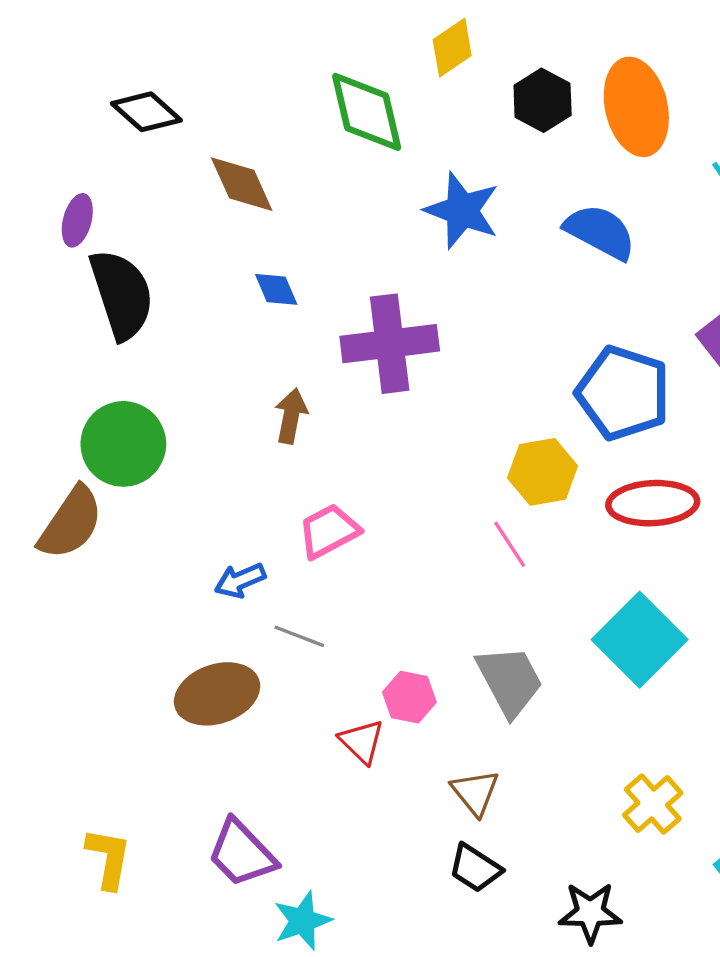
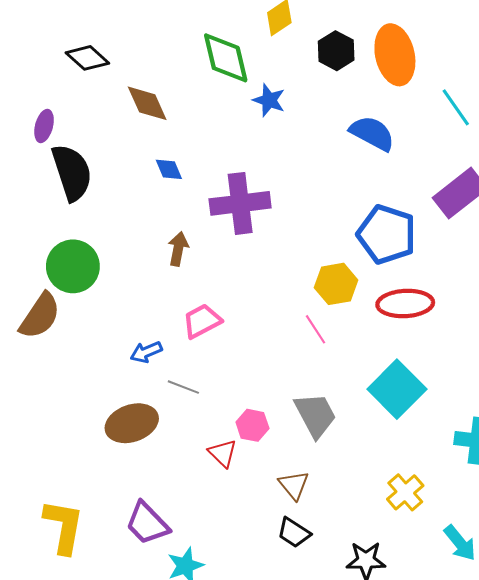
blue star: (462, 210) -> (269, 100), moved, size x0.7
yellow L-shape: (109, 858) -> (64, 526), size x1.4

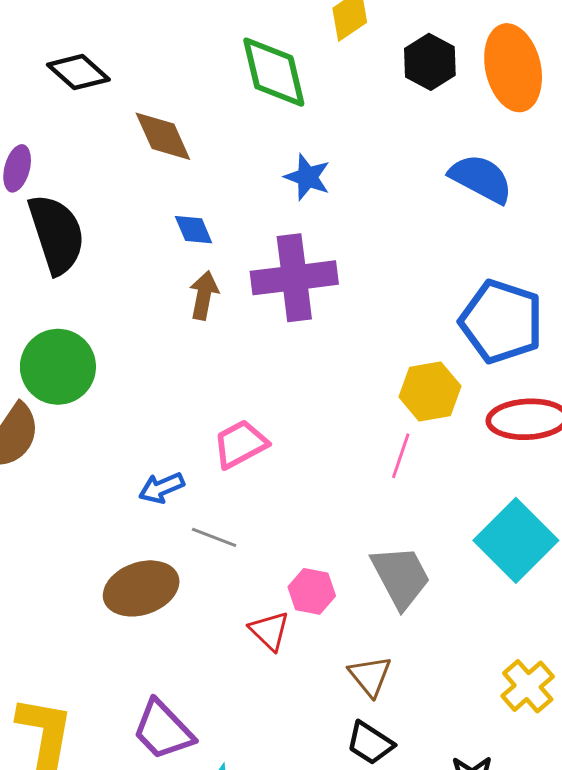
blue star: (269, 100) -> (307, 177), moved
brown arrow: (178, 249) -> (204, 295), moved
pink line: (315, 329) -> (401, 456), turned 52

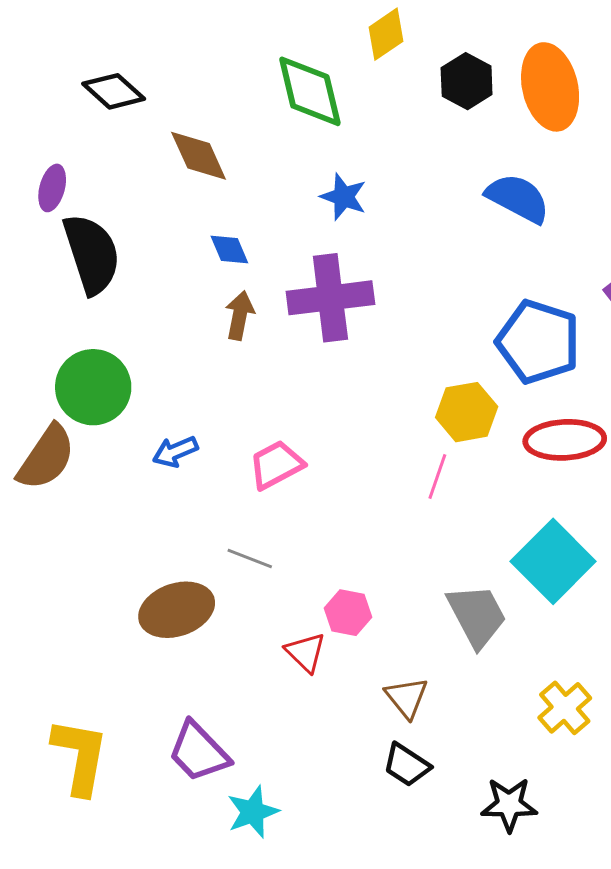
blue arrow: (162, 488) -> (175, 452), moved
gray trapezoid: (401, 577) -> (477, 616), moved

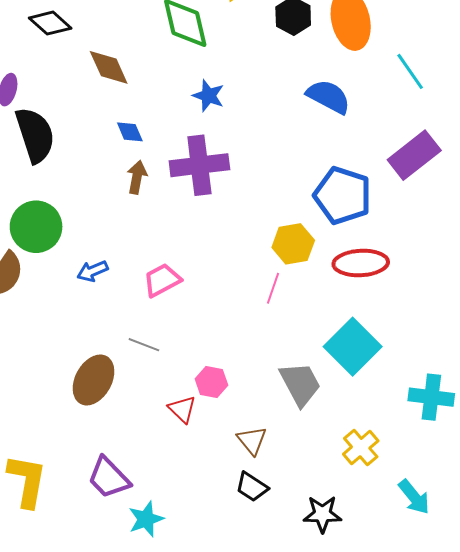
brown ellipse: (177, 610) -> (94, 380), turned -42

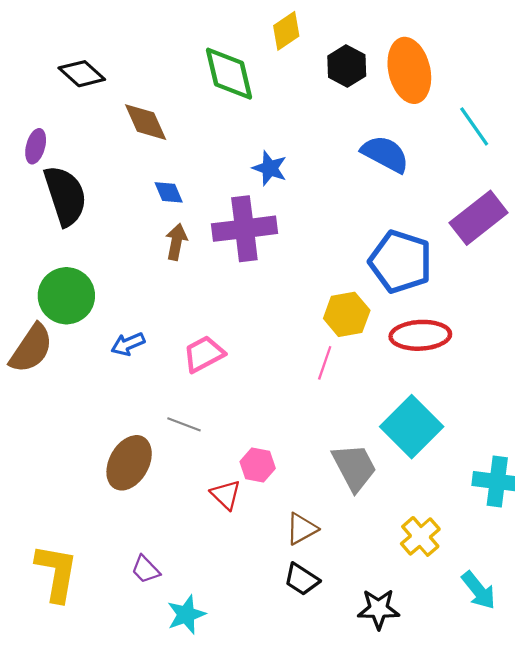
blue star: (208, 96) -> (270, 168), moved
brown triangle: (252, 440) -> (302, 529), turned 40
purple trapezoid: (109, 478) -> (146, 569), size x0.6

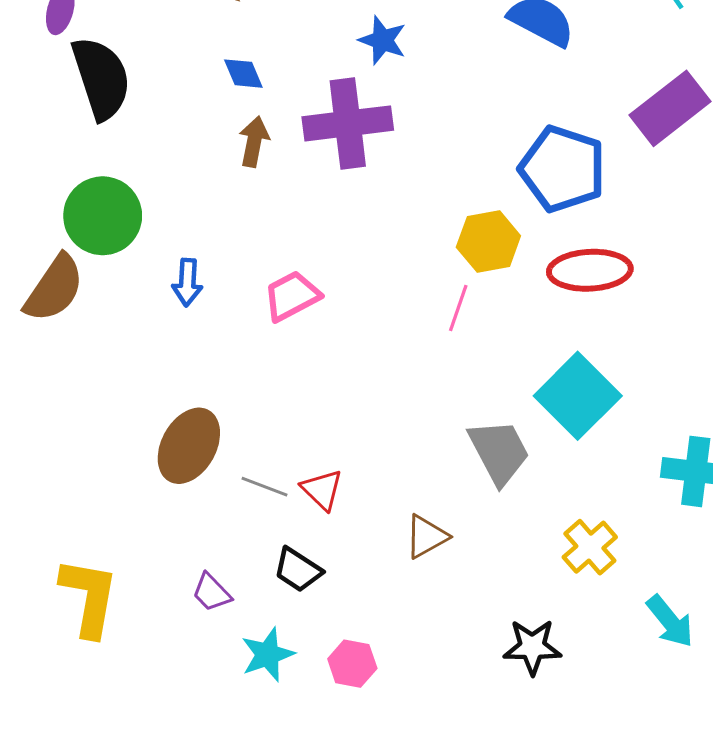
blue arrow: (128, 344) -> (187, 282), turned -64
gray line: (184, 424) -> (265, 487), moved
pink hexagon: (258, 465) -> (352, 664), moved
black trapezoid: (302, 579) -> (298, 570), moved

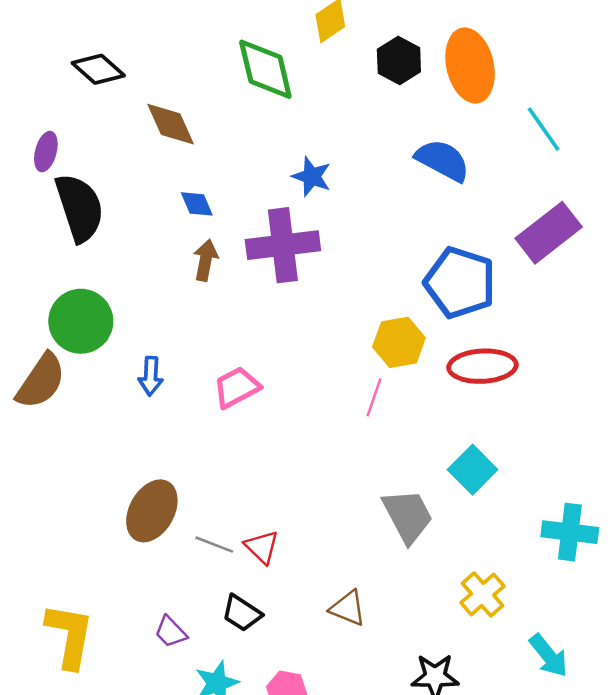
cyan square: (578, 396) -> (473, 470), size x0.7
brown triangle: (426, 537) -> (348, 608), moved, turned 51

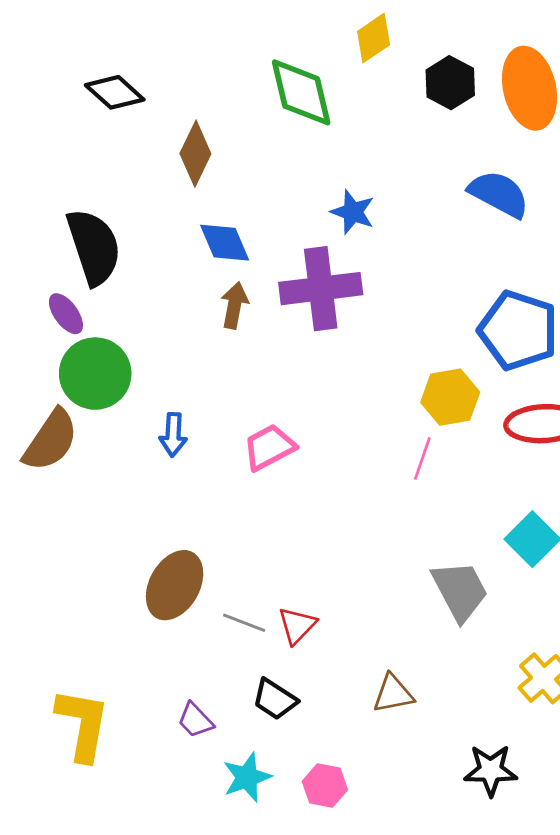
brown diamond: (171, 124) -> (195, 154), turned 50
purple ellipse: (46, 152) -> (66, 314), moved, turned -51
blue diamond: (197, 204) -> (225, 243), size x1.4
red triangle: (262, 547) -> (297, 626), turned 30
brown triangle: (348, 608) -> (393, 694), turned -33

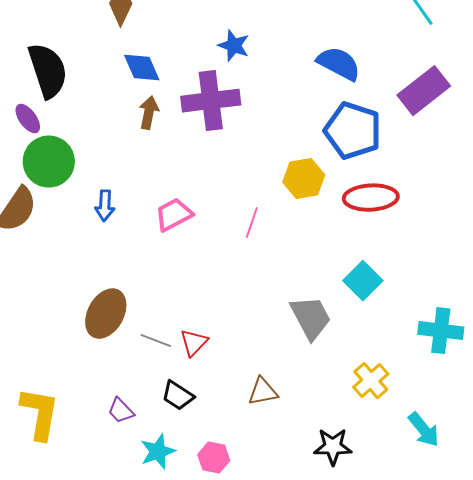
blue semicircle: (499, 194) -> (339, 64), moved
pink line: (422, 458) -> (252, 223), moved

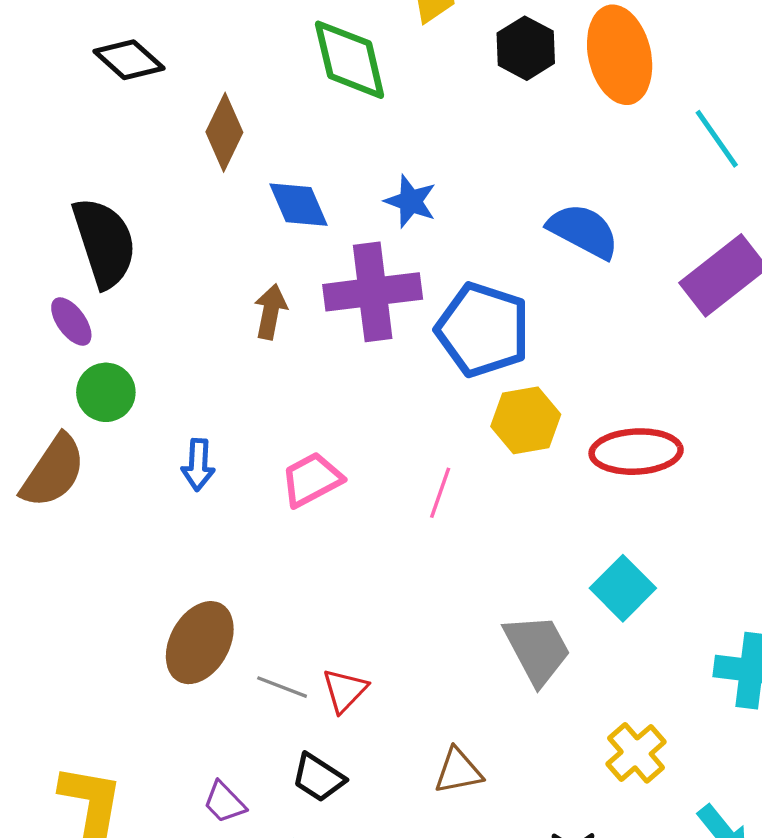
blue diamond: (142, 68) -> (299, 205), moved
blue pentagon: (353, 131) -> (483, 330), moved
green circle: (49, 162) -> (106, 392), size x0.7

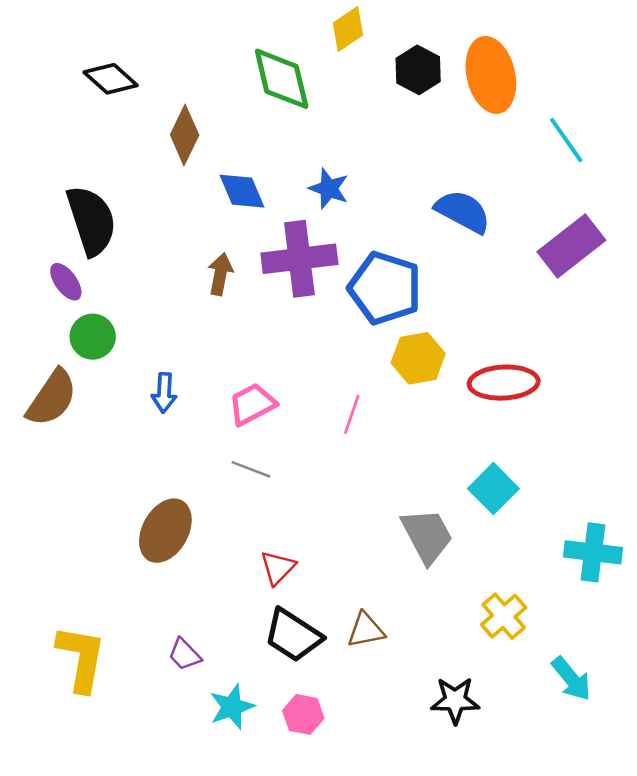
gray line: (282, 687) -> (251, 469), moved
black trapezoid: (318, 778) -> (293, 635), moved, size x1.4

